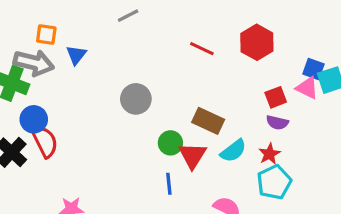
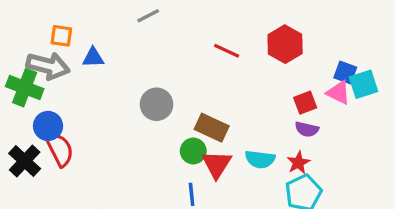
blue triangle: (76, 55) -> (93, 58), turned 50
brown rectangle: (208, 121) -> (212, 128), moved
cyan semicircle: (233, 151) -> (260, 159), turned 44

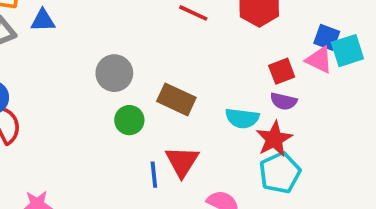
green circle: (193, 151) -> (129, 120), moved
cyan semicircle: (260, 159) -> (242, 118), moved
red star: (298, 163) -> (274, 139), size x1.4
red triangle: (217, 164) -> (182, 161), moved

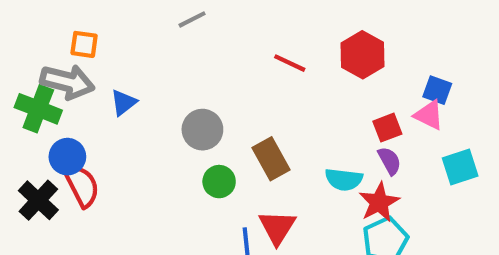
blue triangle: (43, 20) -> (123, 103), moved, turned -36
cyan square: (347, 51) -> (460, 167), moved
brown rectangle: (176, 99) -> (271, 159), turned 36
purple semicircle: (284, 101) -> (389, 161), turned -132

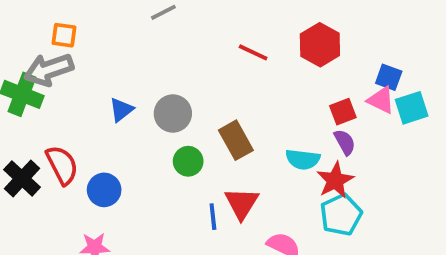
gray arrow: (67, 82) -> (49, 70), turned 147
blue triangle: (123, 103) -> (121, 110), moved
blue circle: (67, 157) -> (104, 190), moved
cyan square: (460, 167) -> (412, 108), moved

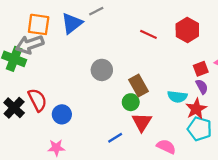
orange square: (64, 35) -> (39, 24), size x1.5
blue triangle: (121, 110) -> (72, 23), moved, size x1.5
green circle: (188, 161) -> (131, 102), moved
cyan pentagon: (341, 215) -> (200, 129), turned -30
blue line: (213, 217) -> (115, 138), moved, turned 64

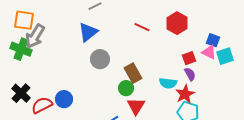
blue triangle: (72, 23) -> (88, 32), moved
orange square: (39, 24) -> (24, 20), moved
gray arrow: (30, 44) -> (35, 36), turned -40
red semicircle: (37, 100) -> (42, 105), moved, turned -90

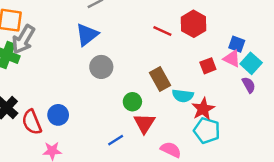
red line: (142, 27) -> (162, 31), moved
cyan square: (225, 56) -> (251, 63), turned -30
brown rectangle: (133, 73) -> (160, 79), moved
purple semicircle: (190, 74) -> (249, 85), moved
red semicircle: (42, 105) -> (32, 122), turned -85

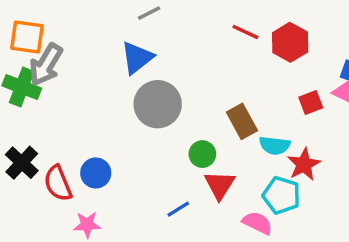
red line: (162, 31) -> (245, 32), moved
gray circle: (101, 67) -> (158, 104), size x1.4
cyan pentagon: (207, 130) -> (281, 195), moved

